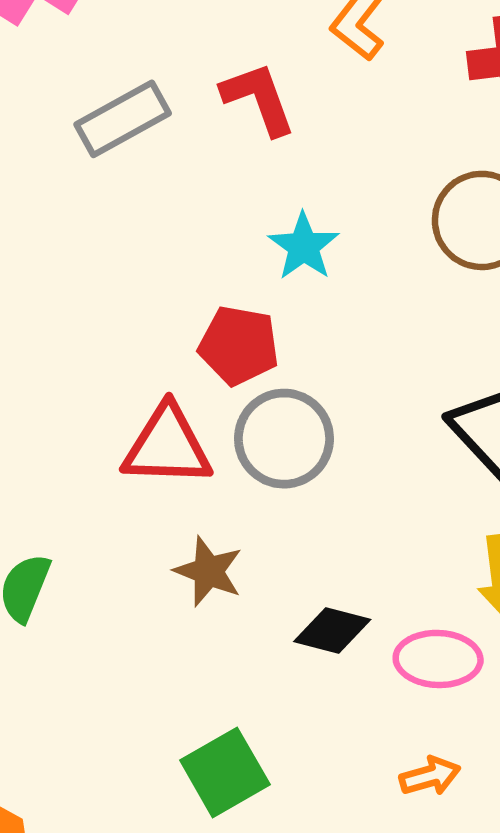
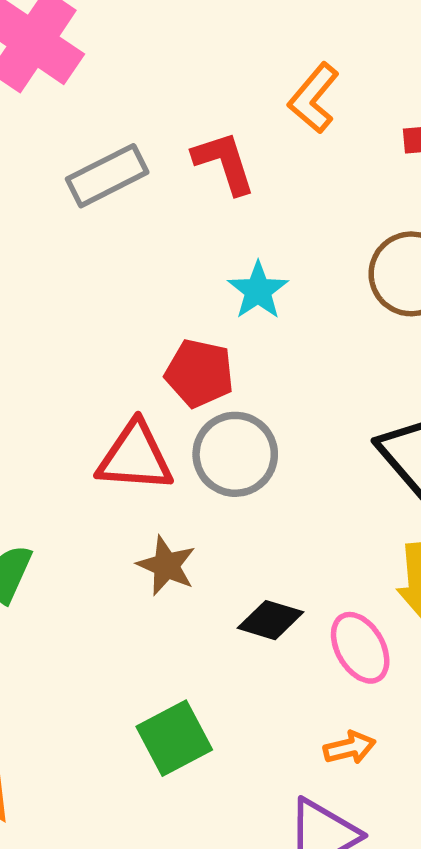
pink ellipse: (438, 659) -> (360, 648), turned 56

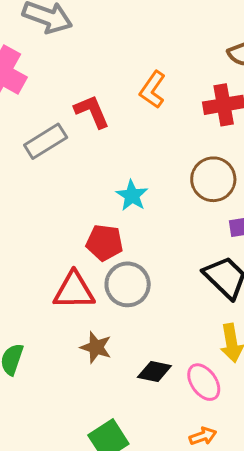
red L-shape: (224, 163) -> (92, 111), moved

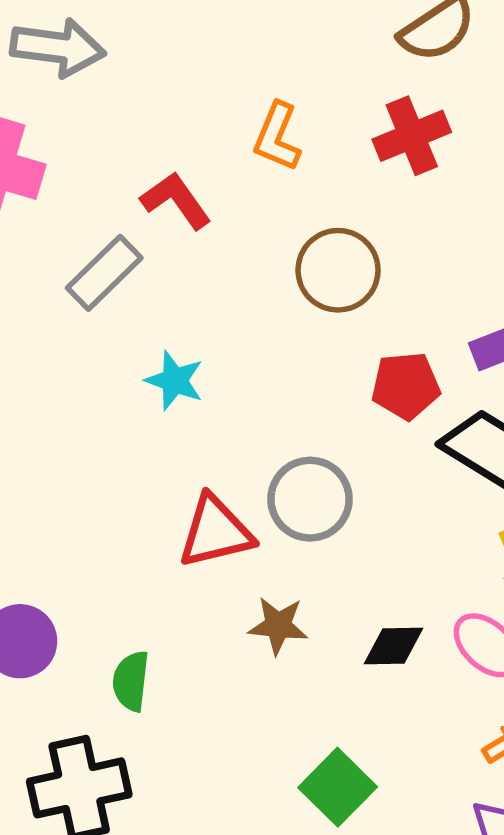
brown circle: (213, 179) -> (338, 270), moved
cyan star: (132, 195) -> (175, 381), moved
red pentagon: (104, 243) -> (406, 386), moved

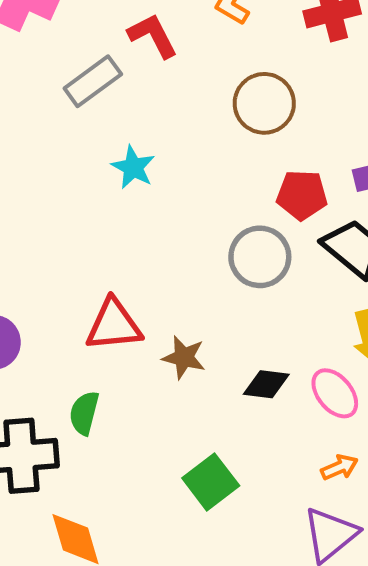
gray circle: (310, 499) -> (260, 257), moved
red triangle: (216, 532) -> (114, 325), moved
green semicircle: (131, 681) -> (84, 413), moved

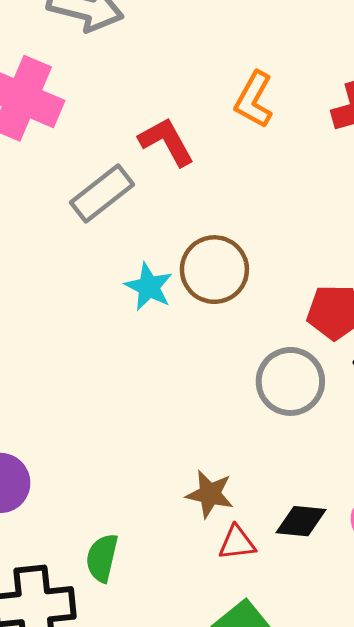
brown circle: (264, 103) -> (214, 270), moved
red triangle: (114, 325) -> (237, 543), moved, size x0.6

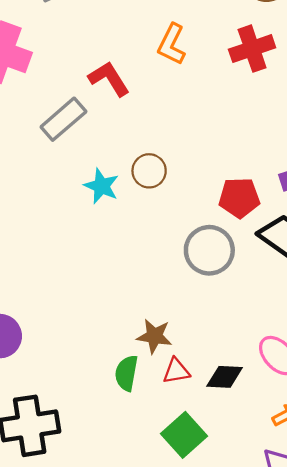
brown circle: (214, 270) -> (149, 171), size x0.7
black diamond: (301, 521) -> (225, 377), moved
green semicircle: (102, 558) -> (126, 373), moved

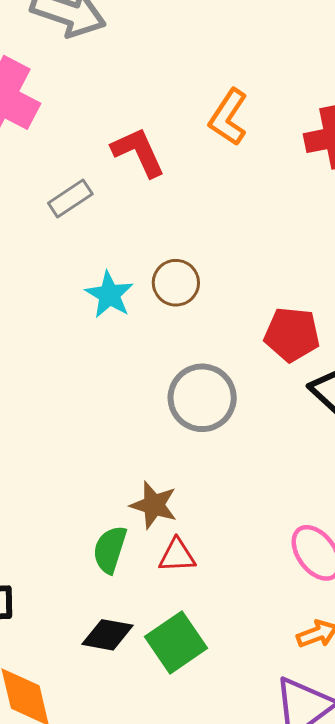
gray rectangle: (63, 119) -> (70, 198), size x0.7
gray circle: (209, 250) -> (202, 398), moved
black diamond: (225, 377) -> (107, 635), moved

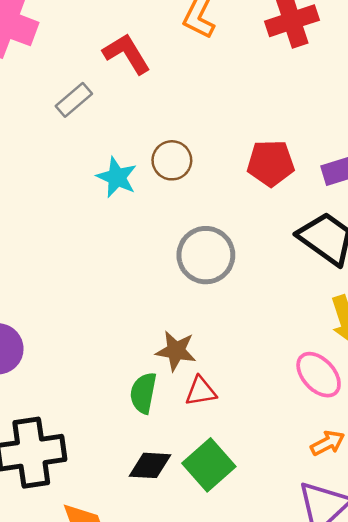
red pentagon: (292, 334) -> (271, 163), moved

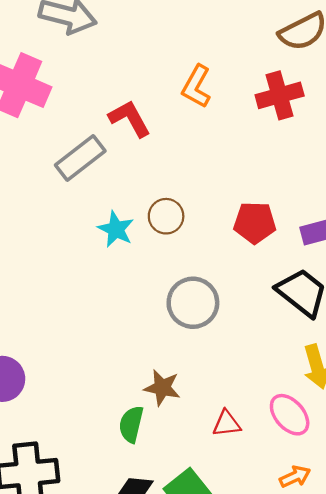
gray rectangle: (74, 100) -> (80, 158), size x1.5
red triangle: (201, 391) -> (227, 424), moved

